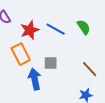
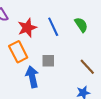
blue line: (56, 29) -> (53, 27), turned 36

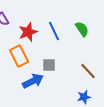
blue arrow: (32, 77) -> (33, 81), turned 75

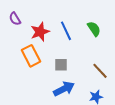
blue arrow: (33, 81) -> (64, 89), moved

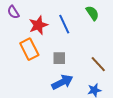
green semicircle: (94, 29) -> (92, 13), moved

